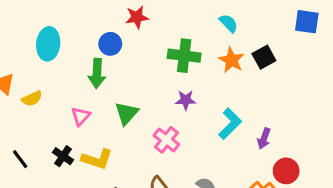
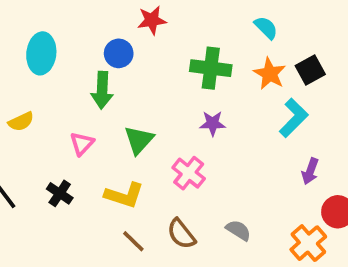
cyan L-shape: (230, 124) -> (294, 118), moved
yellow L-shape: (97, 159) -> (124, 195), moved

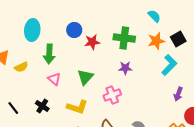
red star: (152, 20) -> (92, 42), moved
orange star: (270, 74) -> (156, 41), turned 30
green arrow: (102, 90) -> (49, 54), moved
pink triangle: (82, 144) -> (54, 79), turned -32
pink cross: (189, 173) -> (112, 95), turned 30

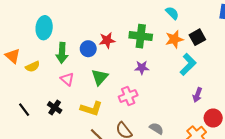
blue circle: (74, 30) -> (88, 49), moved

